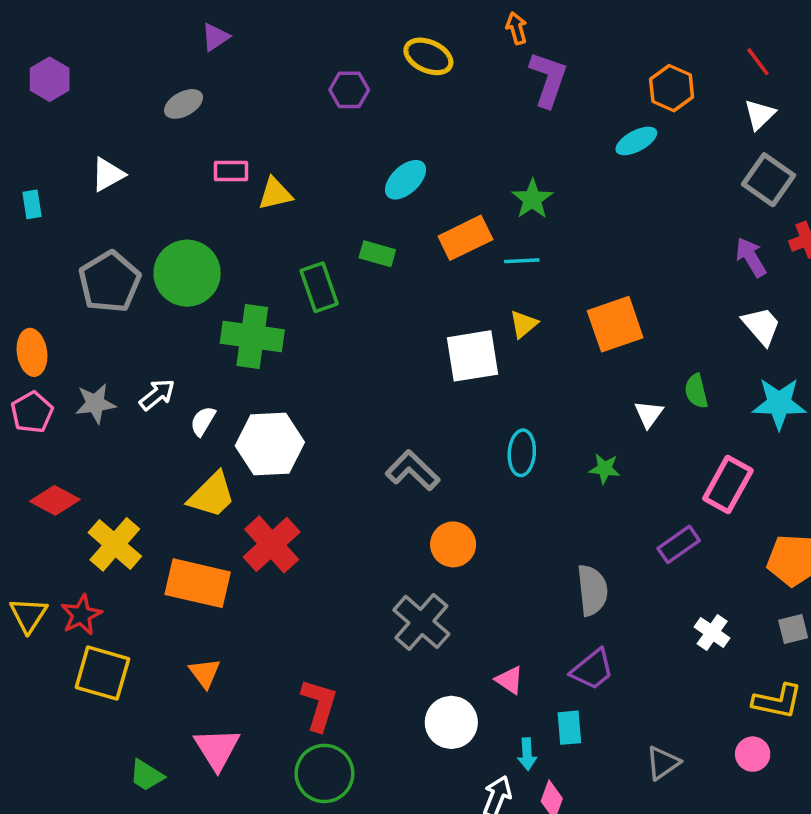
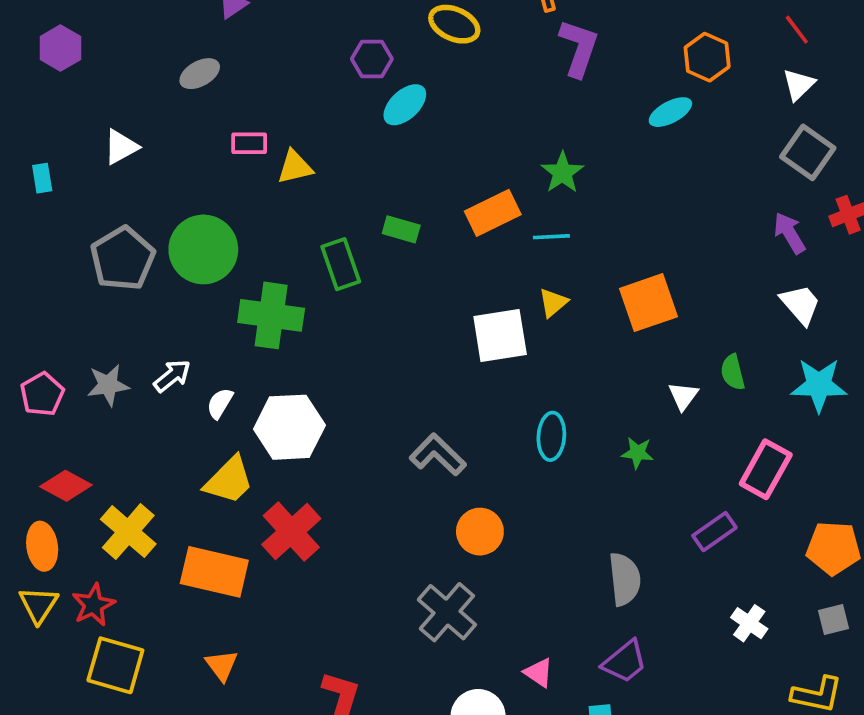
cyan ellipse: (406, 180) -> (405, 105), moved
orange ellipse: (32, 352) -> (42, 546), moved

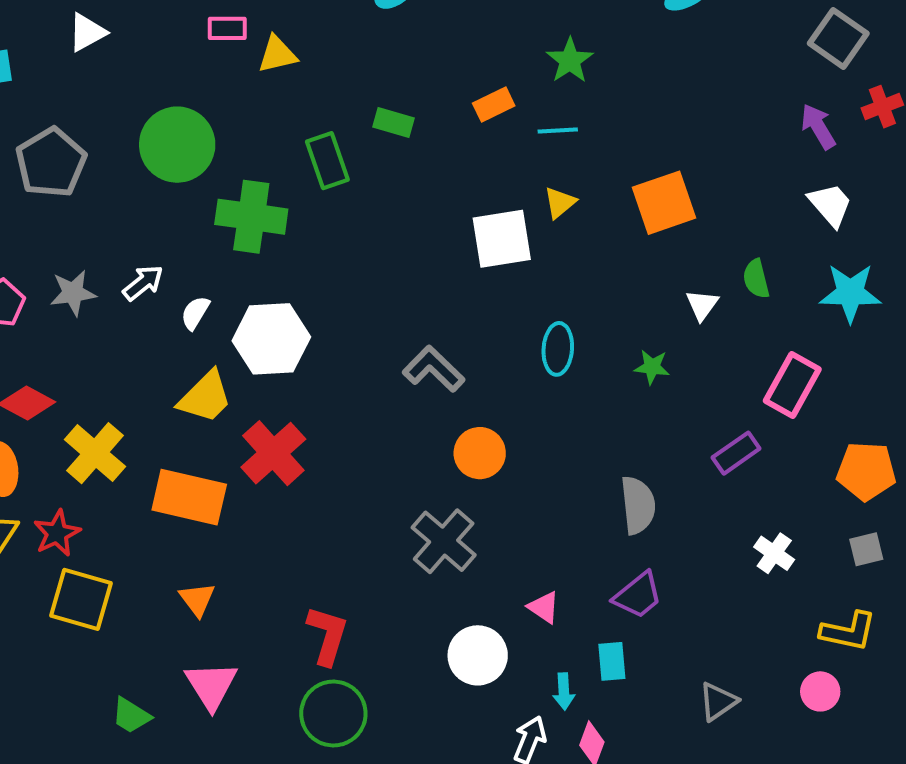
orange rectangle: (493, 213) -> (494, 105), size x0.7
gray pentagon: (123, 259) -> (51, 163), moved

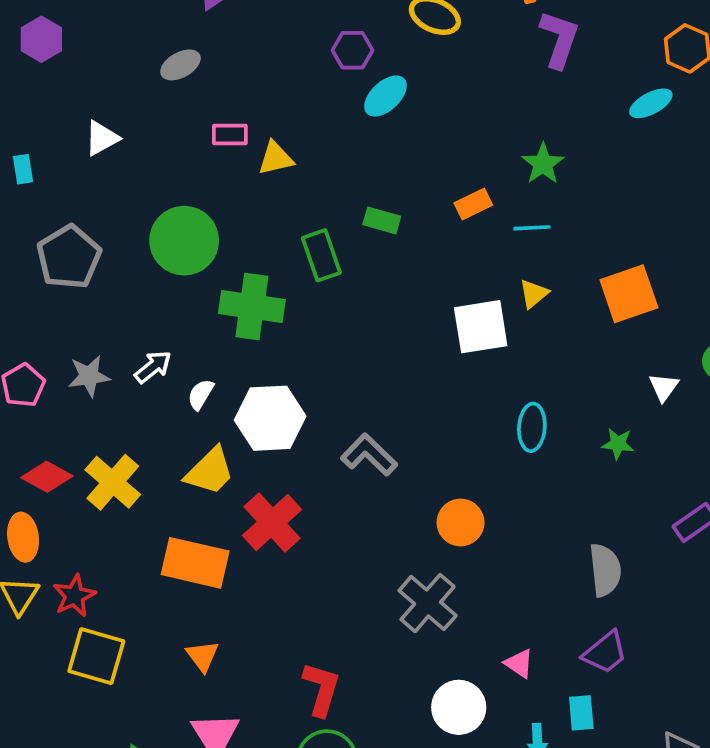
gray L-shape: (434, 369) -> (369, 455), moved
yellow cross: (95, 453) -> (113, 482), moved

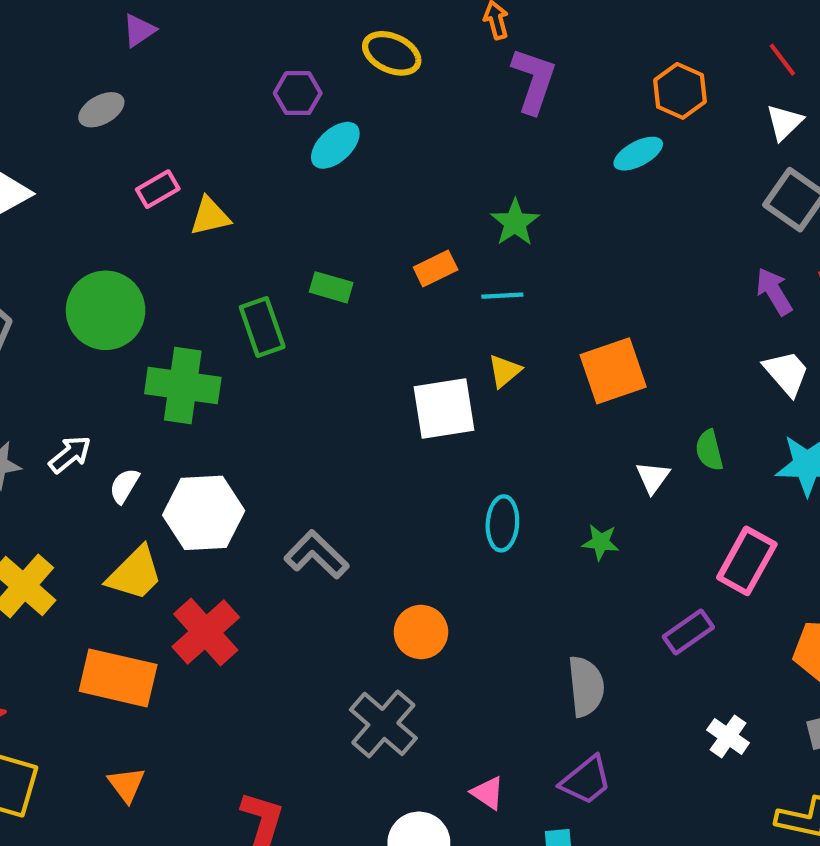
pink rectangle: (230, 134) -> (158, 189), turned -30

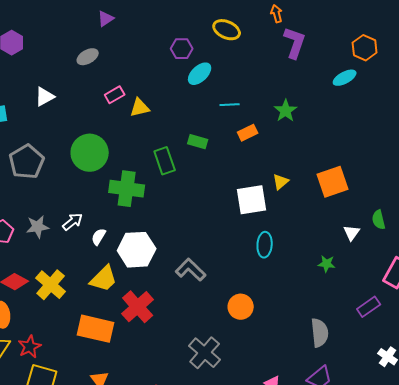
cyan line: (502, 296) -> (230, 105), moved
cyan ellipse: (502, 523) -> (265, 245), moved
gray cross: (383, 724) -> (205, 353), moved

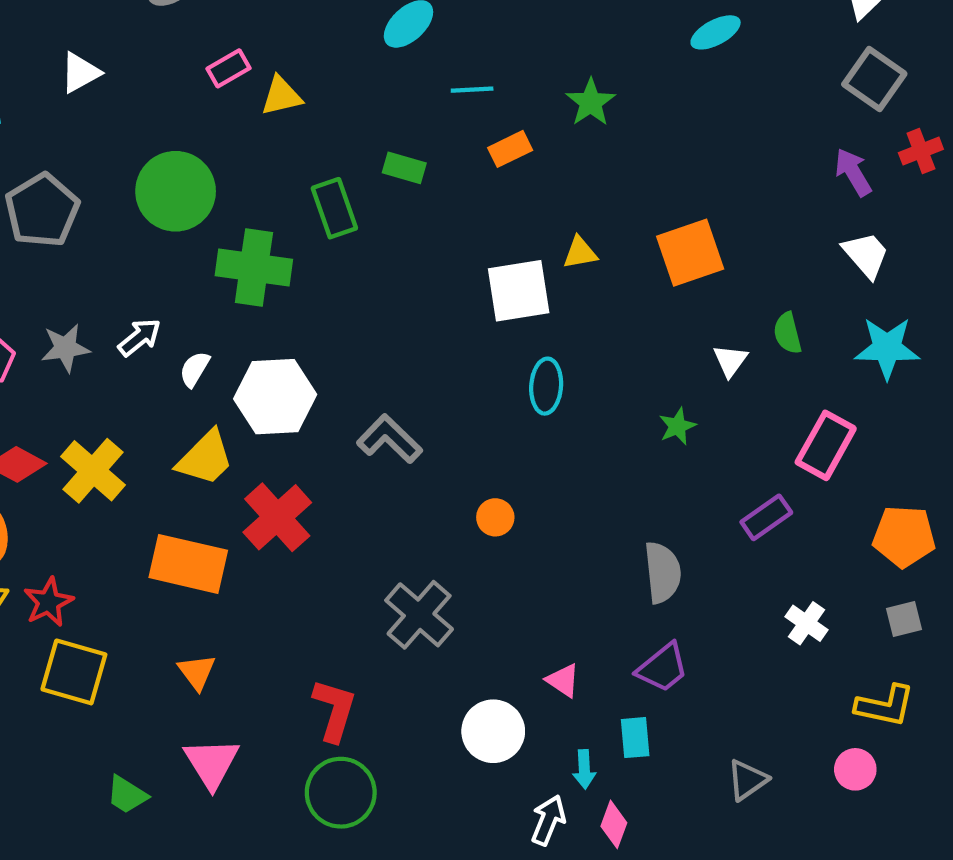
yellow triangle: (281, 182) -> (580, 253), turned 30
green star: (327, 264) -> (677, 426), turned -30
orange circle: (241, 307) -> (495, 517), size x0.7

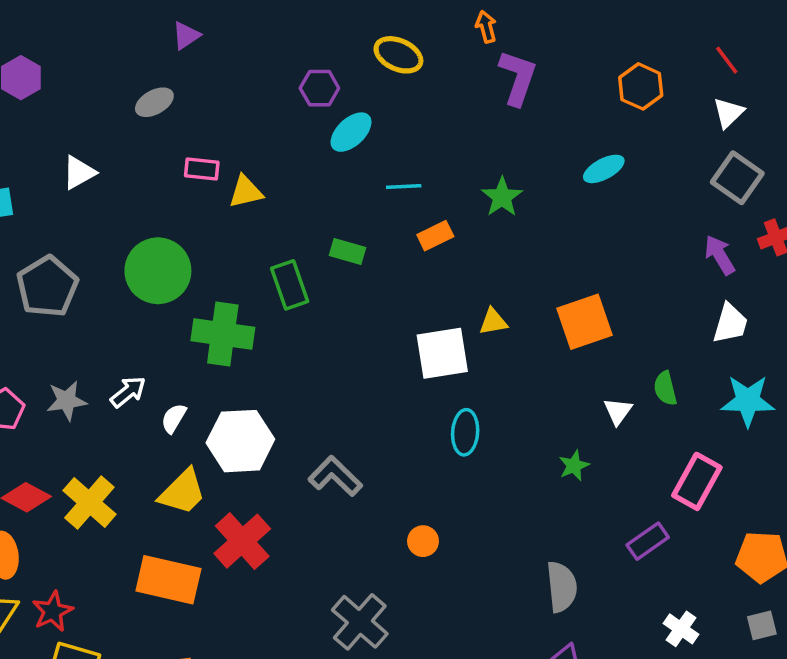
cyan ellipse: (716, 32) -> (604, 169), moved
pink rectangle: (228, 68) -> (202, 169), turned 36
white trapezoid: (866, 255) -> (730, 323), turned 57

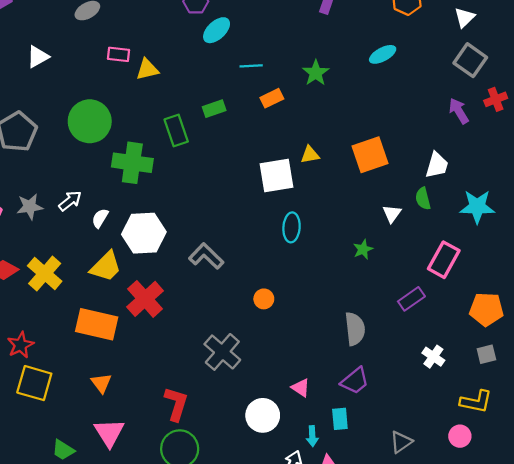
green rectangle: (348, 251) -> (214, 109), turned -35
white trapezoid: (730, 323) -> (437, 165), moved

